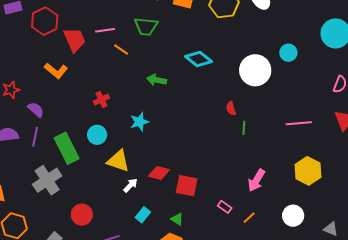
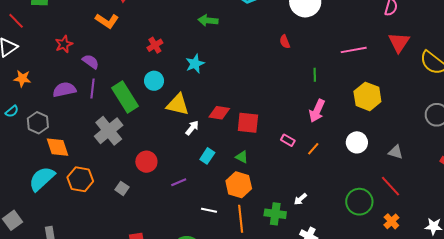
green line: (244, 128) -> (315, 75), moved

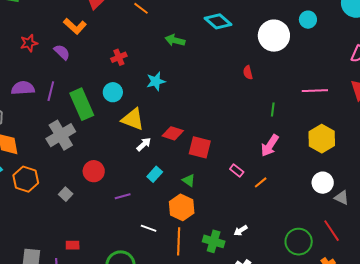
purple semicircle: (91, 62) -> (62, 52), moved
white circle: (357, 142) -> (323, 183), moved

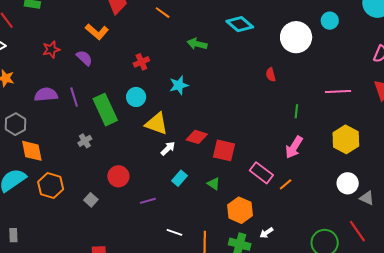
purple line: (51, 91) -> (74, 97), turned -30
gray cross: (61, 135) -> (85, 141), size x0.5
pink rectangle: (237, 170) -> (261, 173), size x1.6
orange hexagon: (182, 207) -> (240, 210), moved

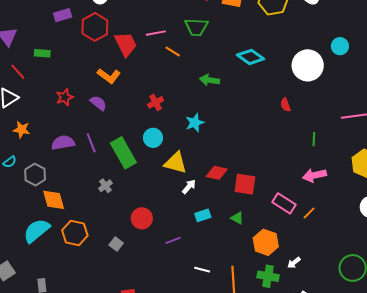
pink arrow: (294, 147) -> (314, 175), turned 50
cyan rectangle: (179, 178) -> (203, 215), turned 35

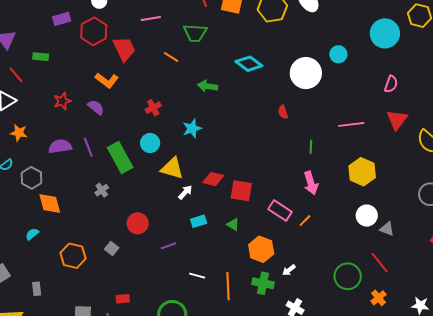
pink line: (156, 33) -> (151, 19), moved
pink arrow: (314, 175) -> (311, 183), turned -95
cyan semicircle: (37, 231) -> (32, 234), size x0.5
orange hexagon: (75, 233) -> (73, 256), moved

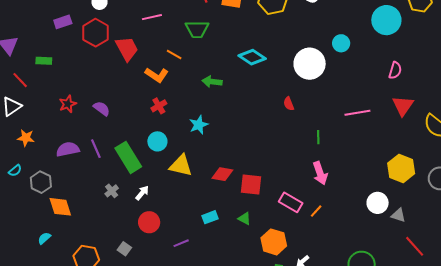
orange L-shape: (107, 80) -> (157, 75), moved
yellow hexagon: (362, 172) -> (401, 168), moved
white arrow: (185, 192) -> (142, 193), moved
red line: (380, 263) -> (415, 246), moved

